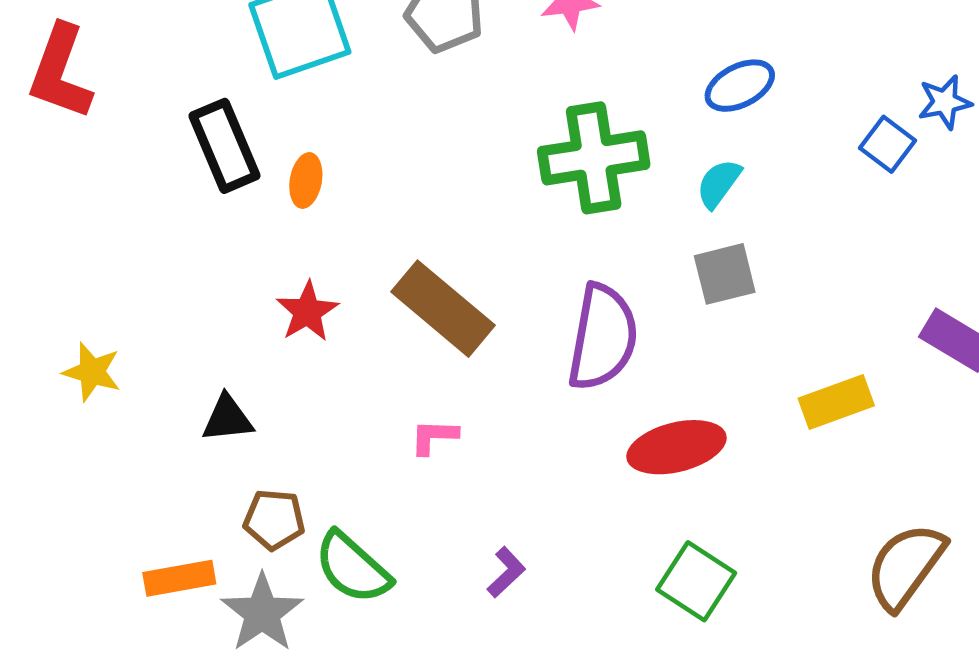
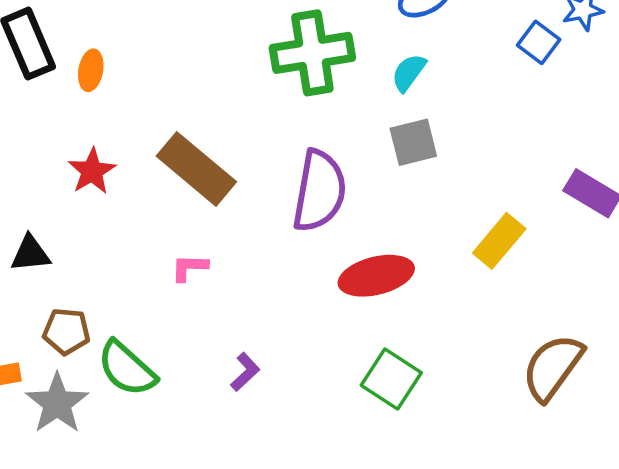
yellow rectangle: (836, 402) -> (499, 241), turned -30

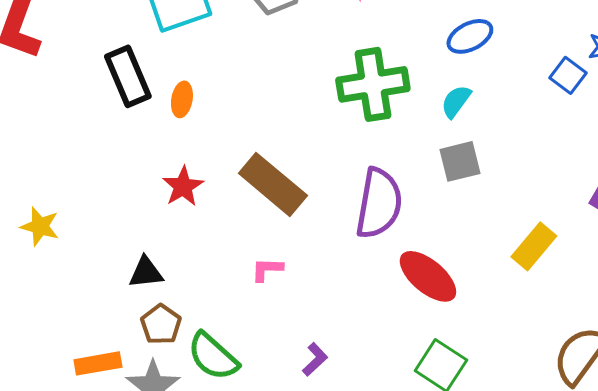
black triangle: (30, 254) -> (146, 272), moved
red ellipse: (376, 276) -> (428, 276), turned 54
brown pentagon: (66, 331) -> (161, 324), turned 30

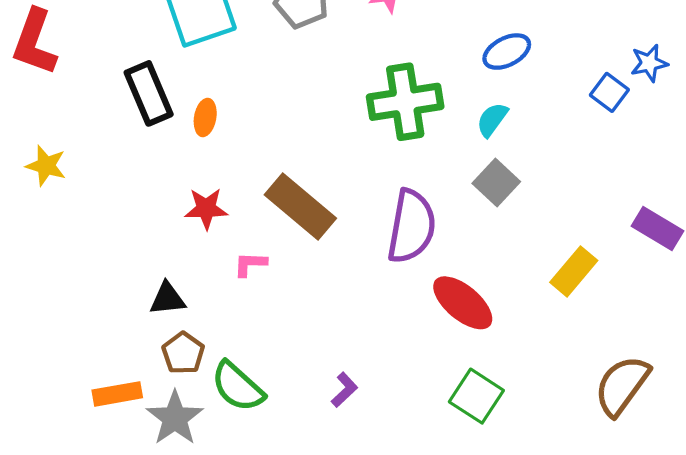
gray square: (460, 161) -> (496, 182), turned -33
red star: (183, 186) -> (206, 209), turned 30
yellow star: (40, 226) -> (46, 166), moved
pink L-shape: (267, 269) -> (250, 264), moved

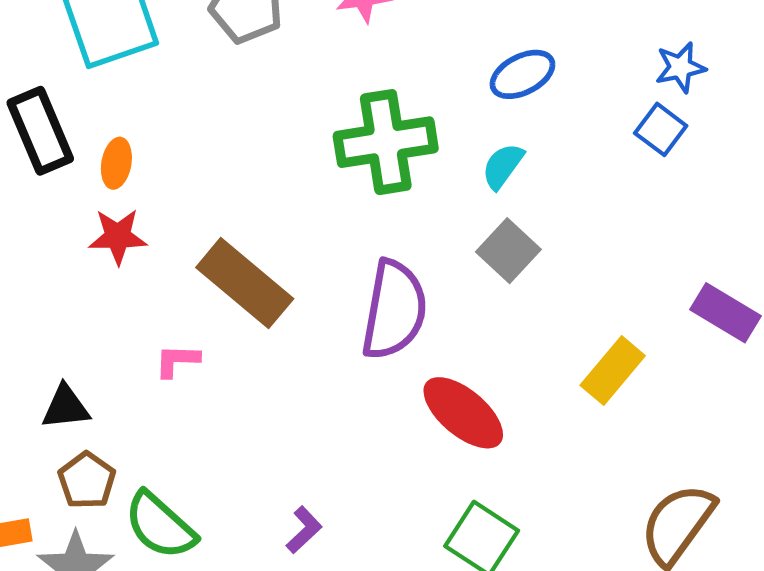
blue star: (649, 63) -> (680, 67), moved
red star: (206, 209) -> (118, 237), moved

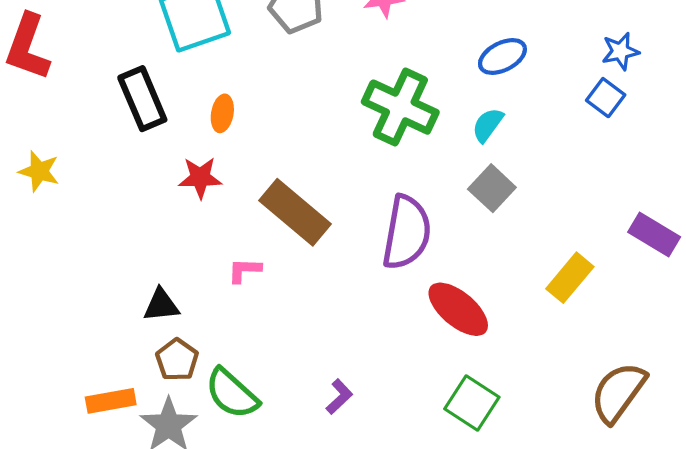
green cross: (386, 142) -> (400, 107), turned 34
orange ellipse: (116, 163) -> (222, 113), moved

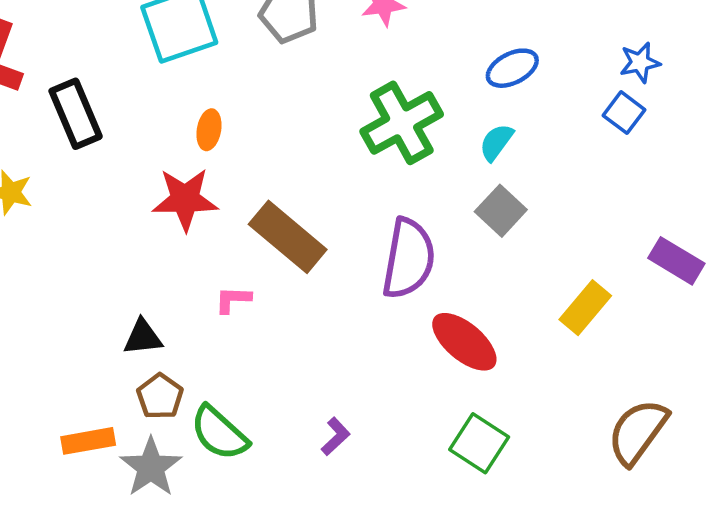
black rectangle: (142, 99) -> (76, 114), moved
green cross: (400, 107) -> (402, 123), turned 36
red star: (200, 178) -> (185, 199), size x1.4

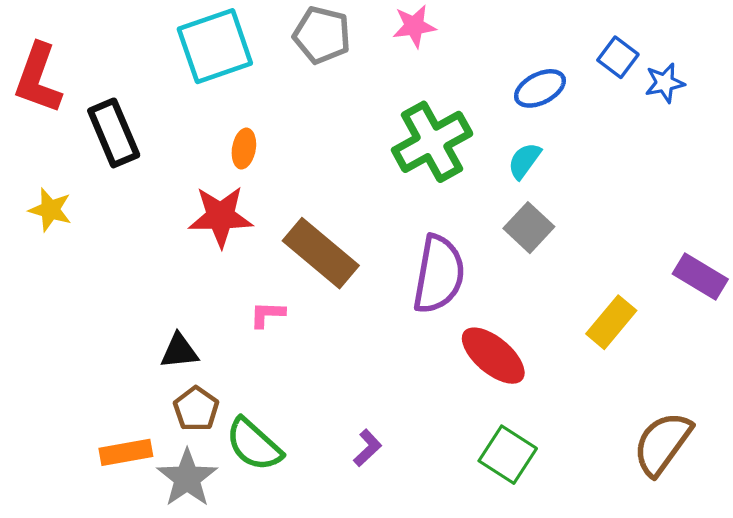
blue square: (624, 113) -> (618, 57), moved

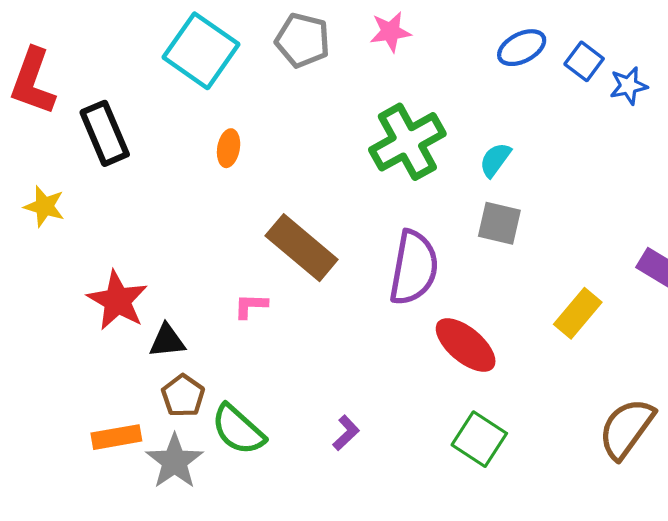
cyan square: (215, 46) -> (201, 51), turned -36
blue ellipse: (540, 88) -> (522, 48), moved
red star: (221, 216) -> (117, 301), moved, turned 30
gray square: (529, 228) -> (499, 223), turned -30

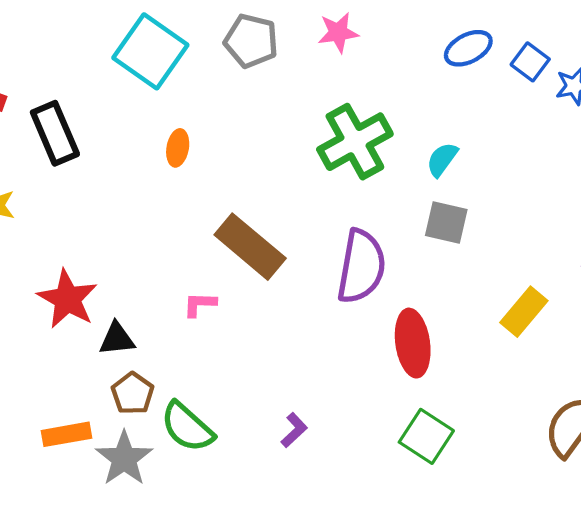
red ellipse: (466, 345) -> (413, 343), turned 42

